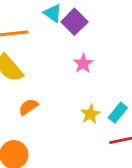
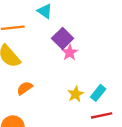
purple square: (74, 22) -> (63, 38), moved

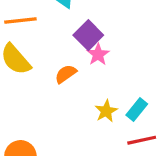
orange semicircle: (25, 88) -> (66, 74), moved

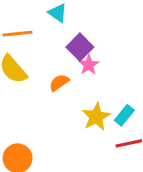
yellow star: (106, 111) -> (96, 117), size x1.4

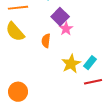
orange semicircle: (59, 83) -> (46, 41), turned -48

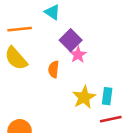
cyan rectangle: (90, 63) -> (107, 96), turned -32

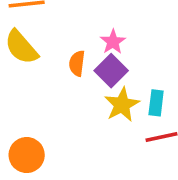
purple square: (71, 40) -> (111, 71), moved

